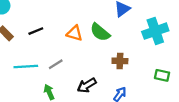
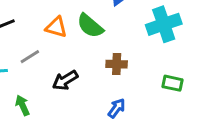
gray line: (56, 64) -> (30, 57), moved
black arrow: (87, 85) -> (65, 80), moved

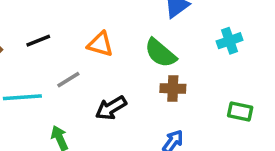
cyan cross: (164, 24) -> (230, 41), size x0.6
green semicircle: (90, 26) -> (160, 53), moved

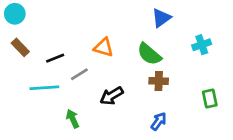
black line: (38, 41) -> (55, 58), moved
green rectangle: (240, 111) -> (210, 98), turned 66

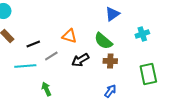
black arrow: (112, 96) -> (80, 60), moved
green rectangle: (210, 98) -> (148, 74), size x1.5

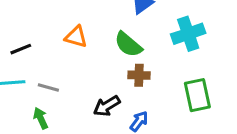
cyan cross: (142, 34) -> (188, 34), size x1.5
gray line: (51, 56) -> (48, 87), moved, turned 48
black arrow: (80, 60) -> (107, 106), moved

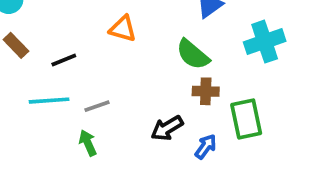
orange triangle: (76, 37) -> (123, 29), moved
gray line: (48, 87) -> (97, 106), turned -35
green rectangle: (197, 95) -> (246, 119), moved

